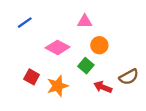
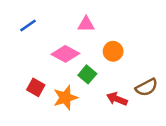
pink triangle: (85, 21) -> (86, 24), moved
green square: (86, 66) -> (87, 74), moved

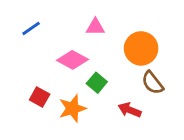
orange circle: (113, 51) -> (141, 48), moved, size x1.5
brown semicircle: (147, 87) -> (152, 83), moved, turned 80

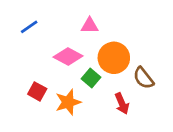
orange circle: (141, 48) -> (114, 58), moved
red arrow: (130, 110) -> (122, 104), turned -135

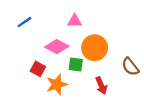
green square: (91, 78) -> (76, 64), turned -32
brown semicircle: (143, 78) -> (130, 67), moved
red square: (37, 91) -> (38, 69), moved

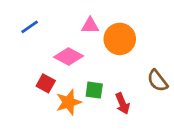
orange circle: (95, 48) -> (120, 39), moved
green square: (76, 64) -> (94, 90), moved

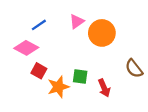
pink triangle: (90, 25) -> (77, 22), turned -35
blue line: (30, 27) -> (39, 25), moved
pink diamond: (69, 56) -> (26, 48), moved

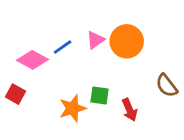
pink triangle: (77, 22) -> (95, 40), moved
blue line: (39, 25) -> (63, 47), moved
red square: (39, 71) -> (15, 94), moved

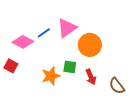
pink triangle: (95, 40) -> (67, 28), size x1.5
orange circle: (127, 41) -> (90, 45), moved
brown semicircle: (167, 86) -> (117, 86), moved

